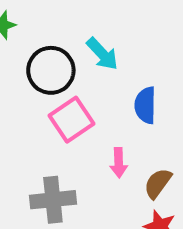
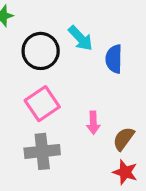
blue semicircle: (145, 105) -> (114, 59), moved
pink square: (71, 120) -> (42, 104), moved

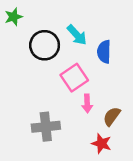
pink square: (42, 104) -> (74, 78), moved
red star: (125, 172) -> (101, 144), moved

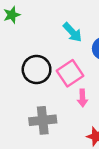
black circle: (45, 45) -> (37, 69), moved

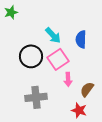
cyan arrow: (73, 32) -> (53, 35), moved

